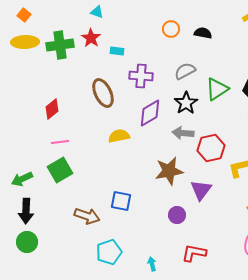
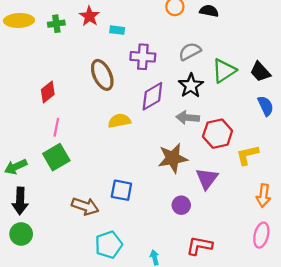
green cross: (60, 45) -> (56, 24), size x0.6
pink line: (60, 142) -> (56, 127), turned -72

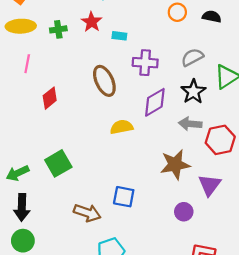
pink line: (56, 127) -> (27, 64), moved

